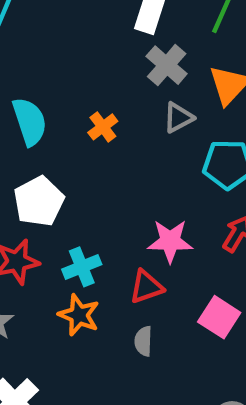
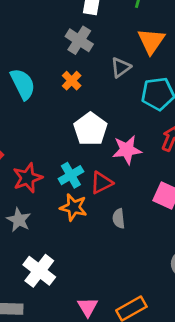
gray cross: (167, 65) -> (79, 40), moved
white pentagon: (39, 201) -> (90, 129), moved
red triangle: (146, 287) -> (101, 183), moved

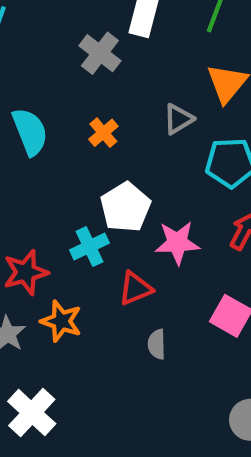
gray cross: (79, 40) -> (100, 53), moved
cyan cross: (71, 175) -> (89, 247), moved
orange star: (74, 207) -> (61, 321), moved

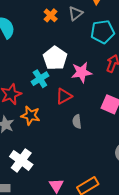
orange cross: (103, 133) -> (51, 15), moved

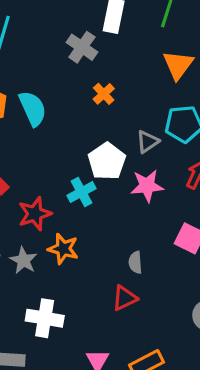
gray triangle: (76, 14) -> (148, 142), moved
red triangle: (64, 96) -> (125, 298), moved
white cross: (21, 160) -> (45, 318), turned -30

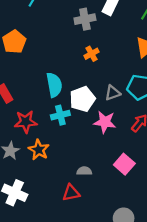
gray cross: (82, 47) -> (85, 19), turned 30
cyan semicircle: (33, 108) -> (54, 85), moved
gray semicircle: (135, 262) -> (84, 171), turned 80

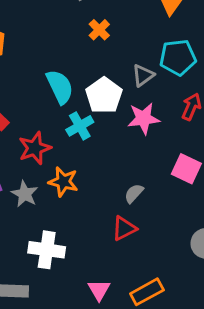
gray semicircle: (84, 171) -> (134, 193), turned -32

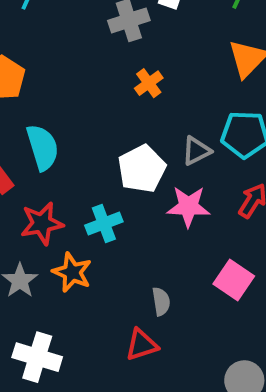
cyan semicircle: (60, 87) -> (43, 147), moved
cyan cross: (80, 126) -> (104, 224), moved
gray semicircle: (134, 193) -> (161, 301), turned 120

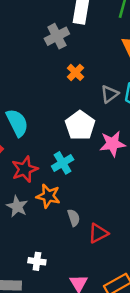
gray triangle: (196, 151) -> (110, 94), moved
gray semicircle: (161, 301) -> (74, 218), moved
white cross: (37, 357) -> (37, 261), moved, size x0.6

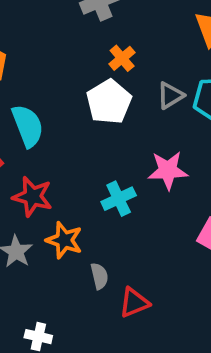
white pentagon: (80, 126) -> (109, 102), moved
cyan cross: (63, 163) -> (119, 199), moved
red star: (25, 169) -> (32, 197), turned 30

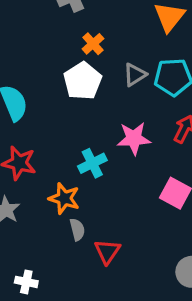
orange star: (64, 240) -> (64, 198), moved
red triangle: (134, 303) -> (107, 252), turned -32

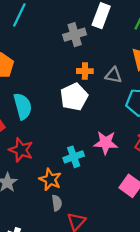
orange cross: (93, 44) -> (85, 71), turned 35
gray triangle: (135, 75) -> (113, 75), moved, turned 36

